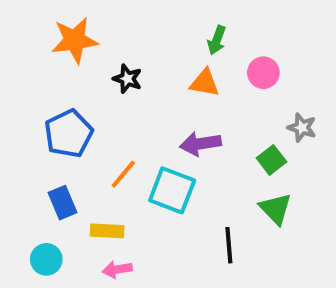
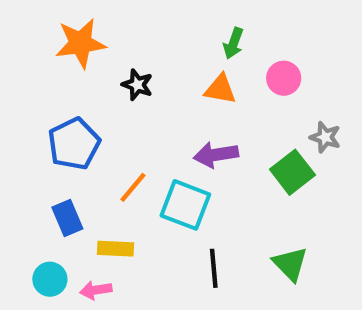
green square: (271, 160) -> (292, 172), size x1.4
green triangle: (276, 209) -> (290, 264), moved
black line: (229, 245) -> (214, 268), moved
pink arrow: (117, 269) -> (96, 290), moved

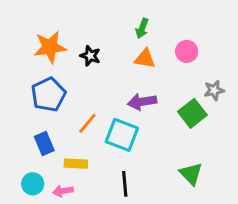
orange star: (80, 43) -> (50, 47), moved
green arrow: (233, 43) -> (142, 28), moved
gray star: (325, 137) -> (214, 90), turned -30
black line: (214, 268) -> (125, 184), moved

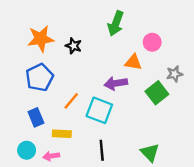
green arrow: (142, 28) -> (116, 23), size x1.5
orange triangle: (145, 59) -> (133, 62), moved
green triangle: (191, 174) -> (150, 153), moved

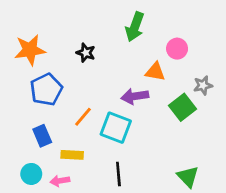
orange star: (41, 39) -> (30, 50), moved
green triangle: (150, 153) -> (188, 177), moved

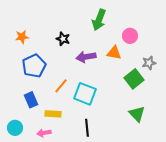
orange star: (30, 50) -> (22, 37), size x0.6
purple arrow: (135, 96) -> (86, 57), moved
cyan circle: (31, 174) -> (15, 128), moved
green triangle: (188, 177) -> (137, 114), moved

